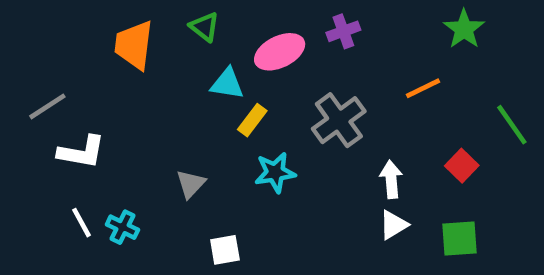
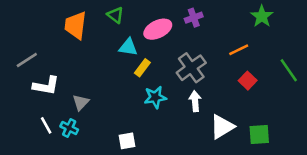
red square: (462, 166) -> (248, 81), moved
white arrow: (391, 179) -> (195, 101), moved
gray triangle: (191, 184) -> (81, 102), moved
white triangle: (393, 225) -> (222, 127), size x1.5

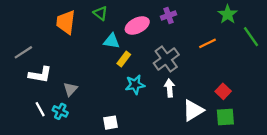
green line: (289, 70) -> (251, 37), moved
red square: (248, 81) -> (223, 91), moved

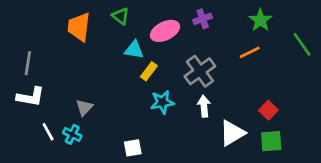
green star: (228, 14) -> (260, 20), moved
gray line: (23, 52) -> (28, 63), turned -48
white L-shape: (40, 75) -> (31, 97), moved

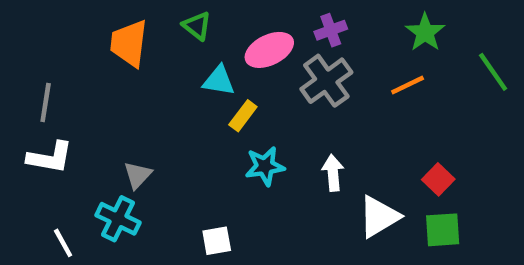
gray cross: (200, 71) -> (326, 81), moved
white line: (48, 132) -> (63, 243), moved
cyan cross: (72, 134) -> (118, 219), size x1.4

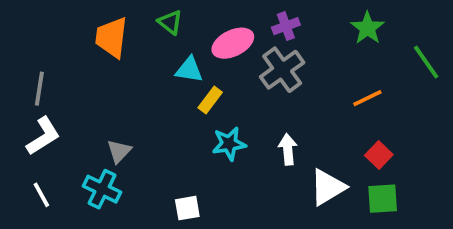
orange line: (408, 85) -> (367, 98), moved
white L-shape: (50, 157) -> (43, 136), turned -42
white line: (63, 243) -> (41, 195), moved

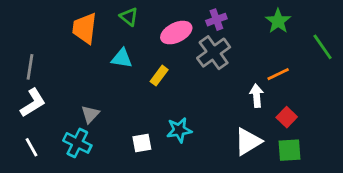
cyan triangle: (189, 70) -> (122, 58), moved
cyan star: (229, 144) -> (179, 130), moved
white arrow: (288, 149) -> (257, 96), moved
white square: (187, 208) -> (142, 143), moved

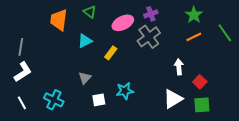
cyan triangle: (122, 58) -> (85, 41), turned -35
orange line: (278, 74) -> (194, 37), moved
gray triangle: (90, 114) -> (85, 78), moved

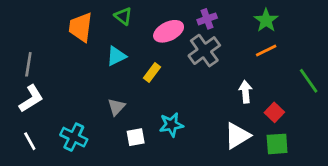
green line: (225, 33) -> (309, 81), moved

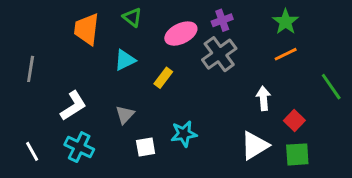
white L-shape: (31, 99) -> (73, 106), moved

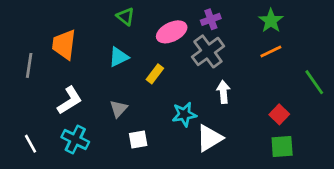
orange trapezoid: (87, 29) -> (64, 44), moved
white arrow: (263, 98) -> (223, 92), moved
cyan star: (184, 134) -> (184, 114), moved
white triangle: (255, 146) -> (209, 138), moved

